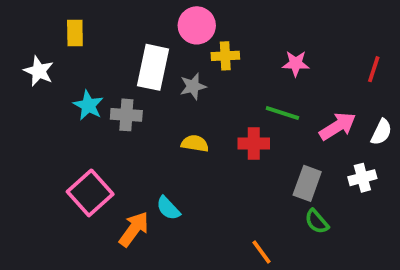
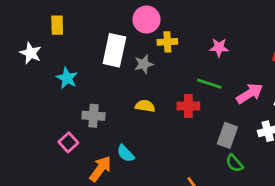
gray cross: (126, 115) -> (93, 116), moved
pink square: (90, 193) -> (68, 142), size x0.6

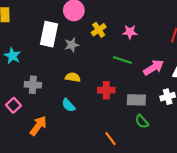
yellow cross: (167, 42) -> (99, 30), moved, turned -32
red cross: (188, 106) -> (106, 90), moved
gray rectangle: (227, 135) -> (136, 100), turned 72
cyan semicircle: (126, 153) -> (68, 105), moved

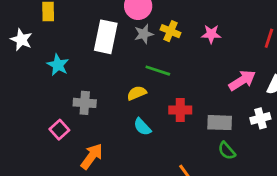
yellow cross: (99, 30) -> (170, 31), turned -32
gray star: (72, 45) -> (144, 34), moved
green line: (122, 60) -> (158, 71), moved
yellow semicircle: (73, 77) -> (137, 93), turned -32
cyan semicircle: (68, 105) -> (142, 127), moved

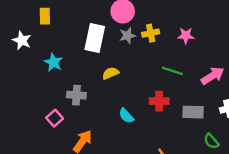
yellow cross: (170, 31) -> (151, 33), turned -35
green line: (158, 71) -> (172, 71), moved
yellow semicircle: (137, 93) -> (111, 73), moved
green semicircle: (227, 151) -> (211, 141), moved

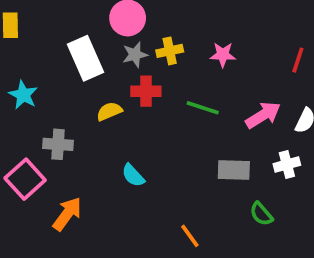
white rectangle: (95, 38) -> (85, 58), turned -36
red cross: (159, 101) -> (146, 91), moved
pink square: (55, 118) -> (25, 179), size x1.5

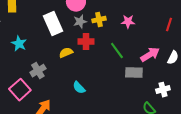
green line: (203, 108) -> (117, 51), turned 36
gray cross: (58, 144) -> (38, 71), turned -35
white cross: (287, 164) -> (163, 90), moved
gray rectangle: (234, 170) -> (134, 73), moved

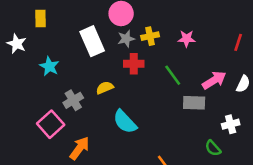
yellow semicircle: (66, 53) -> (105, 88), moved
cyan semicircle: (79, 88) -> (125, 122), size x1.5

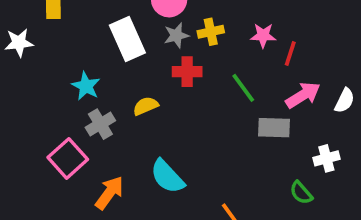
red line: (238, 42) -> (290, 53), moved
white star: (17, 44) -> (19, 43), turned -30
cyan star: (49, 66) -> (86, 86), moved
cyan semicircle: (125, 122) -> (167, 176), moved

